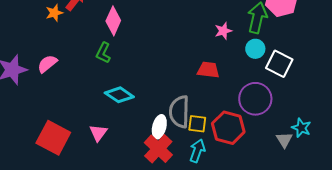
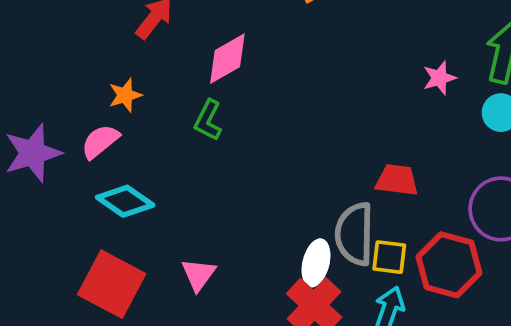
orange star: (54, 13) -> (125, 95), moved
pink diamond: (113, 21) -> (227, 59), turned 36
red trapezoid: (208, 70) -> (397, 180), moved
cyan diamond: (119, 95) -> (125, 201), moved

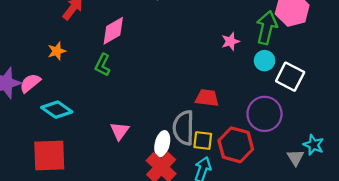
pink semicircle: (100, 141) -> (30, 83), moved
pink triangle: (198, 274) -> (120, 131), moved
red square: (112, 284) -> (49, 155), turned -30

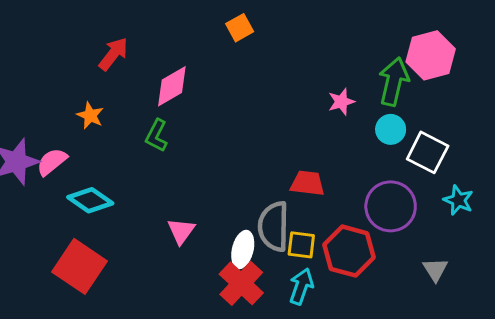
orange star: (57, 51) -> (90, 116), turned -30
cyan star: (314, 145) -> (458, 200), moved
red square: (49, 155) -> (80, 266), turned 36

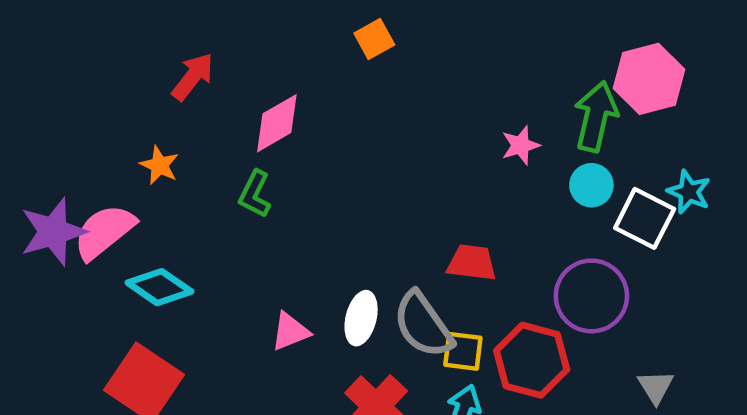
pink semicircle: (52, 162) -> (104, 232), size x1.4
cyan star: (458, 200) -> (689, 192), moved
gray semicircle: (274, 226) -> (423, 325), turned -36
pink triangle: (181, 231) -> (290, 331), turned 32
white ellipse: (243, 250) -> (361, 318), moved

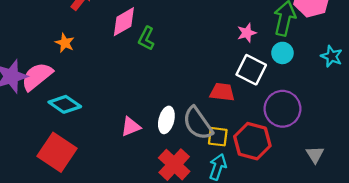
green L-shape: (255, 194) -> (146, 38), moved
white square: (645, 218) -> (251, 70), moved

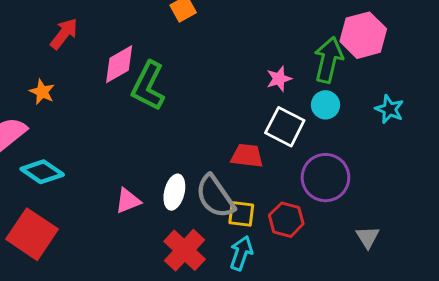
green L-shape: (146, 38) -> (148, 86), size x1.6
red hexagon: (252, 141) -> (286, 220), size x0.7

